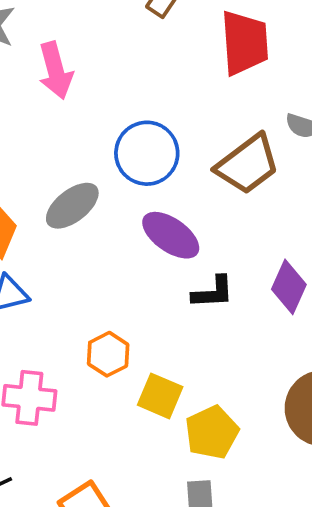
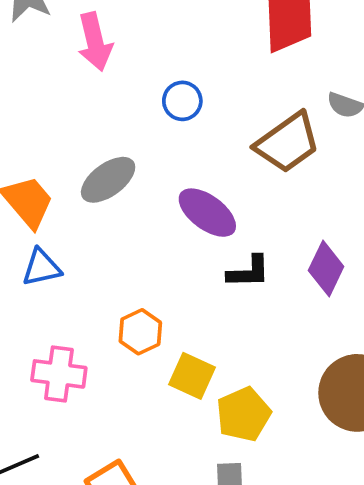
blue circle: (147, 153) -> (182, 101), moved, size x0.6

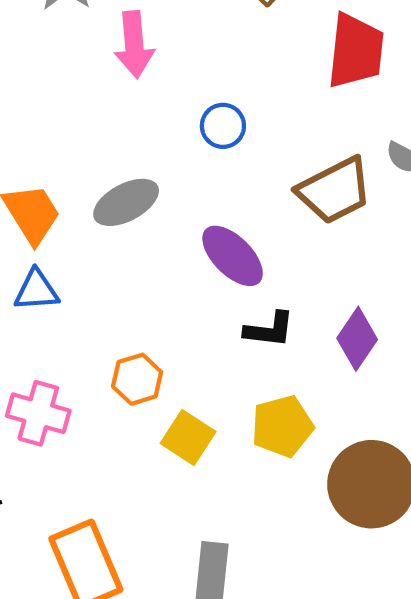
yellow pentagon: (244, 414) -> (282, 426), moved

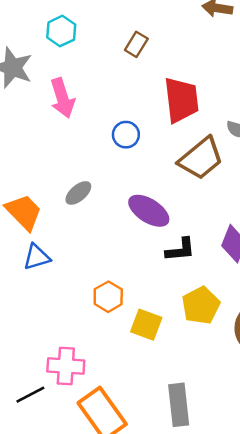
red trapezoid: (356, 51) -> (181, 100), moved
gray ellipse: (126, 202) -> (78, 193), size x0.7
pink cross: (38, 413) -> (66, 366), moved

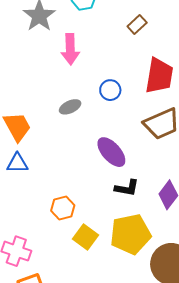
gray ellipse: (78, 193) -> (70, 107), moved
yellow pentagon: (201, 305) -> (130, 234), size x1.4

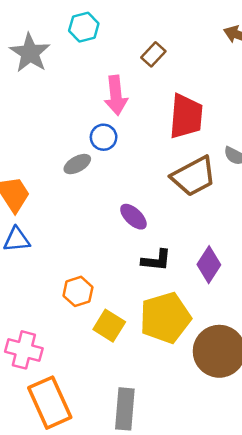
pink arrow: (70, 49) -> (116, 95), moved
blue circle: (110, 90) -> (104, 137), moved
purple ellipse: (111, 152) -> (133, 217), size x0.7

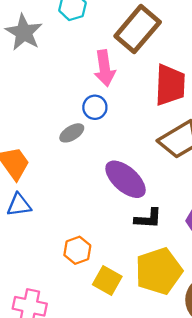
brown rectangle: (153, 54) -> (138, 29), size x2.0
purple ellipse: (133, 217) -> (126, 179), size x1.6

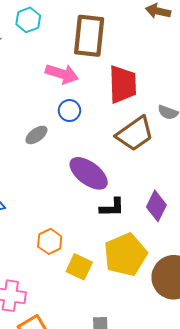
brown rectangle: (138, 29) -> (89, 36), turned -30
pink arrow: (105, 68) -> (62, 74), turned -60
blue circle: (95, 107) -> (69, 111), moved

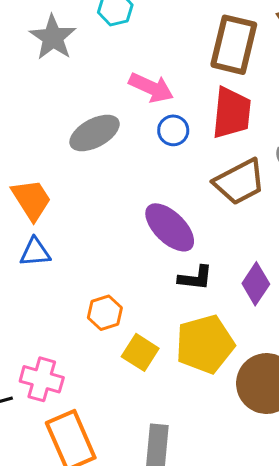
brown rectangle: (89, 36) -> (234, 45), moved
blue circle: (69, 111) -> (173, 130), moved
gray ellipse: (36, 135) -> (95, 133), moved, size x1.6

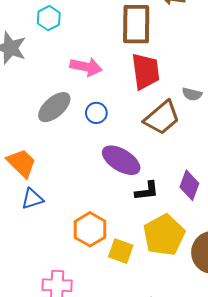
blue circle: (173, 130) -> (96, 113), moved
orange hexagon: (105, 313) -> (90, 229), size x1.4

